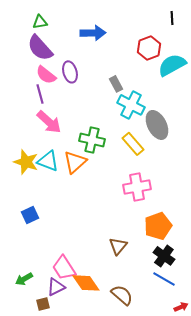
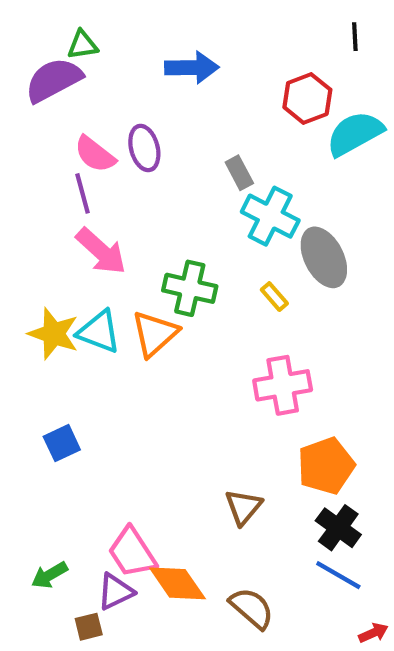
purple semicircle: (40, 48) -> (54, 80), moved, turned 104
yellow rectangle: (133, 144) -> (274, 297), size x0.6

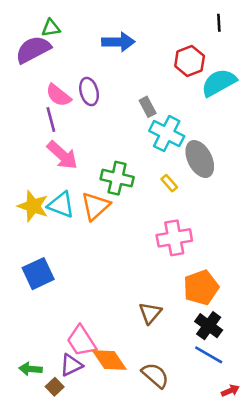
blue square: (62, 443) -> (38, 274), size x1.4
green arrow: (49, 575) -> (30, 369), moved, turned 35
brown square: (89, 627) -> (55, 387), turned -30

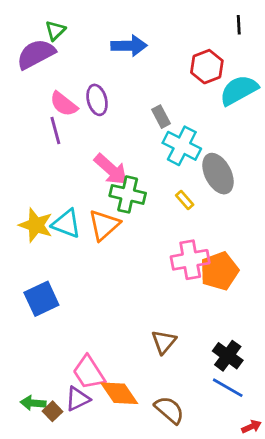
green triangle: (51, 28) -> (55, 30), turned -36
pink arrow: (62, 155) -> (111, 169), moved
orange pentagon: (201, 288) -> (219, 271), moved
brown square: (55, 387) -> (53, 411), moved

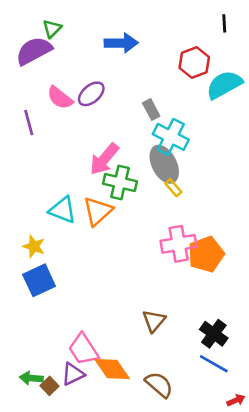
purple ellipse: (97, 100) -> (91, 94), turned 64
purple line: (55, 130) -> (29, 123), moved
pink arrow: (111, 169) -> (104, 159), turned 88
gray ellipse: (218, 174) -> (164, 164), moved
yellow star: (36, 225) -> (34, 246), moved, size x0.7

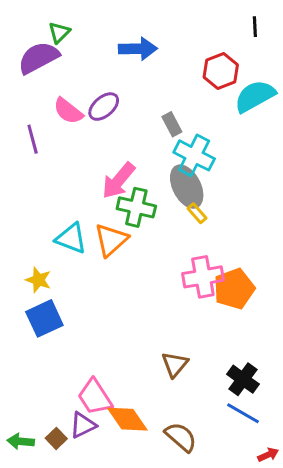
green arrow: (31, 378) -> (21, 441), moved

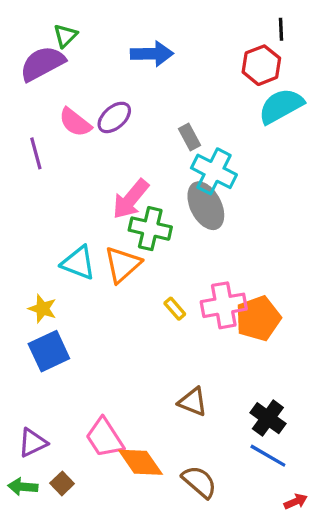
red hexagon: (221, 71) -> (261, 65), moved
yellow rectangle: (197, 213) -> (175, 309), moved
brown triangle: (175, 364) -> (193, 402), turned -48
purple triangle: (83, 425) -> (33, 443), moved

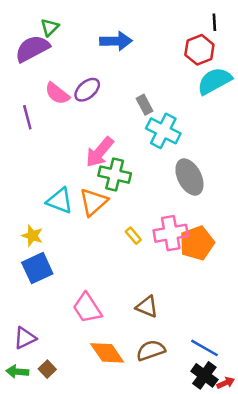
gray ellipse: (206, 206) -> (189, 177), moved
black cross: (268, 418) -> (204, 375), moved
pink trapezoid: (105, 438) -> (87, 308), moved
brown semicircle: (199, 482) -> (151, 350), moved, turned -60

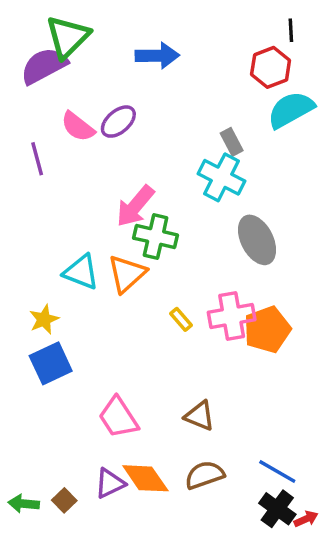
green triangle: (50, 27) -> (68, 37), size x1.8
gray rectangle: (145, 105) -> (232, 142), moved
yellow star: (32, 236) -> (44, 319), turned 30
purple triangle: (25, 338) -> (110, 483), moved

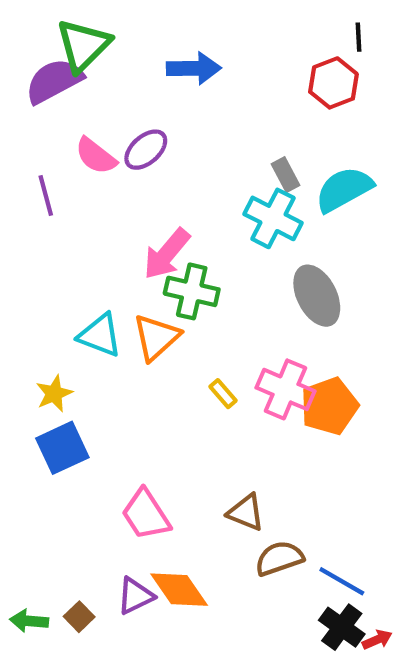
cyan semicircle: (291, 110) -> (344, 189), moved
pink cross: (232, 316) -> (286, 389), turned 33
brown semicircle: (205, 475) -> (279, 558), moved

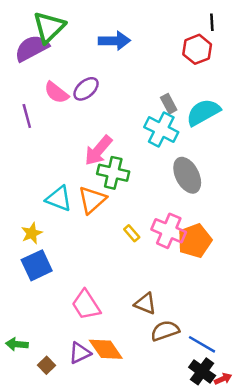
green arrow: (29, 621) -> (17, 344), moved

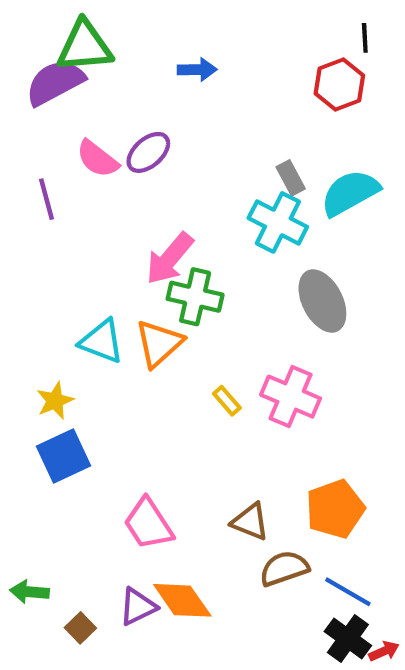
green triangle: (49, 27) -> (85, 46), turned 40
blue arrow: (114, 41) -> (197, 70), size x0.7
orange pentagon: (195, 241) -> (335, 509), moved

